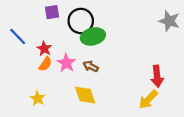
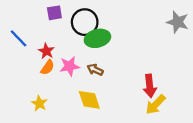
pink star: (66, 63) -> (70, 66), turned 30
red arrow: (157, 76) -> (150, 86), moved

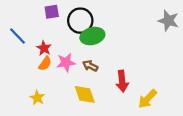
red arrow: (150, 86) -> (122, 81), moved

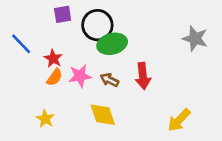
gray star: (168, 21) -> (195, 38), moved
red arrow: (122, 81) -> (143, 76), moved

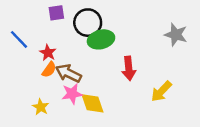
pink star: (80, 76) -> (72, 94), moved
brown arrow: (109, 80) -> (68, 73), moved, size x1.5
yellow arrow: (179, 120) -> (161, 91), moved

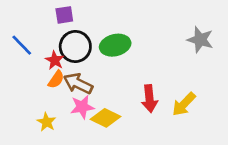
black circle: (88, 23) -> (75, 46), moved
red arrow: (129, 68) -> (149, 99), moved
yellow diamond: (93, 103) -> (106, 118), turned -45

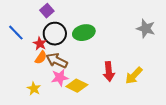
purple square: (64, 15) -> (47, 11), turned -32

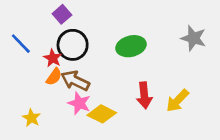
green ellipse: (84, 33) -> (131, 46), moved
pink star: (60, 78) -> (79, 103), turned 30
yellow star: (34, 89) -> (31, 118), moved

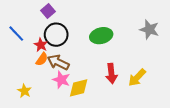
yellow diamond: (102, 114) -> (79, 88), turned -40

